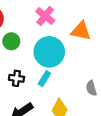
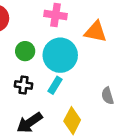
pink cross: (45, 16) -> (56, 15), turned -30
green circle: (11, 41) -> (25, 51), moved

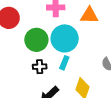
green circle: (25, 51) -> (36, 40), size x1.5

